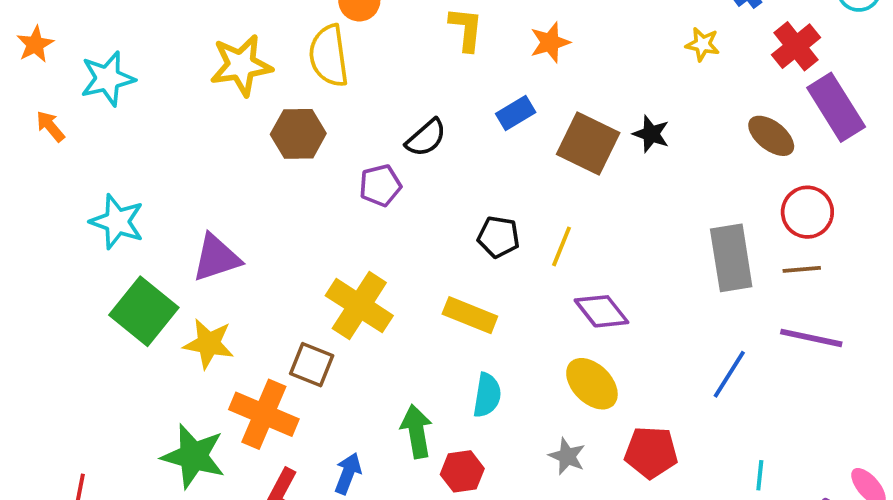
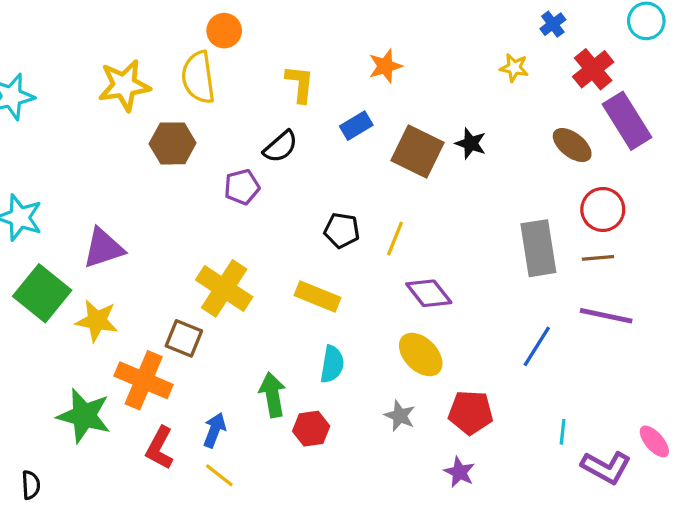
yellow L-shape: (466, 29) -> (300, 84), moved

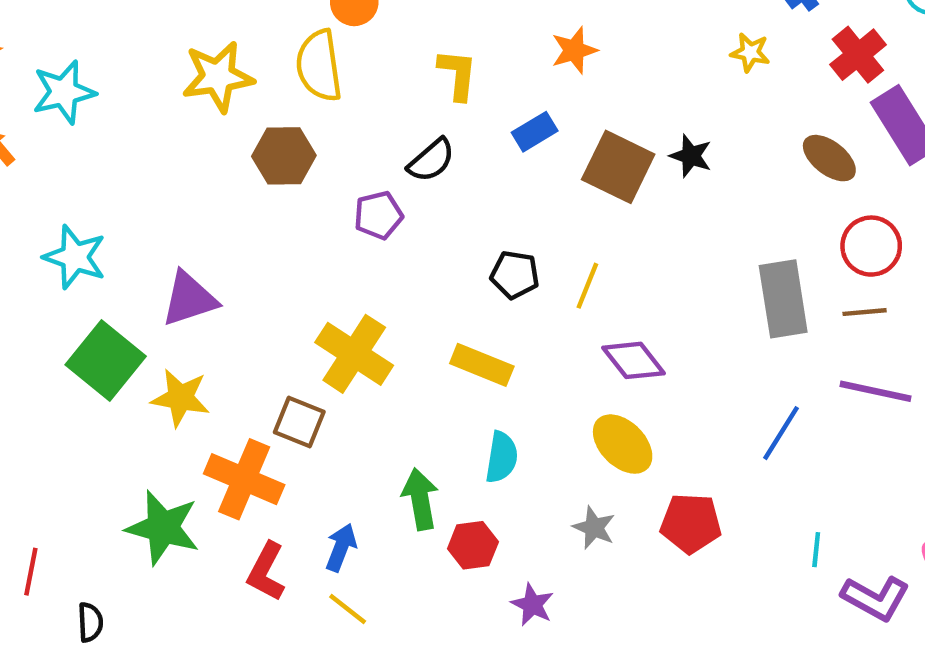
purple star: (459, 472) -> (532, 605), moved

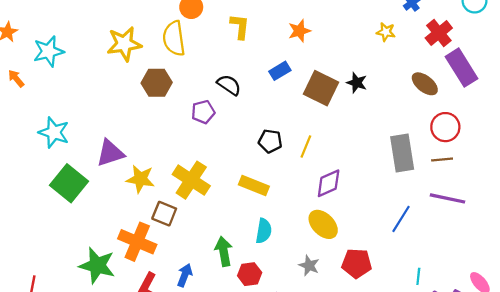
yellow L-shape: (458, 74) -> (240, 27), moved
black semicircle: (431, 160) -> (229, 85), turned -105
purple diamond: (634, 360) -> (329, 183), turned -76
yellow star: (180, 398) -> (140, 179), moved

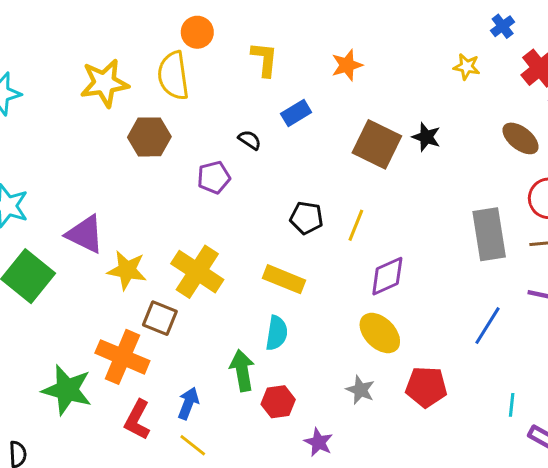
blue rectangle: (280, 71) -> (296, 113), moved
black semicircle: (229, 85) -> (250, 140), size x0.7
purple triangle: (110, 153) -> (85, 234), turned 44
cyan semicircle: (264, 231) -> (277, 333), moved

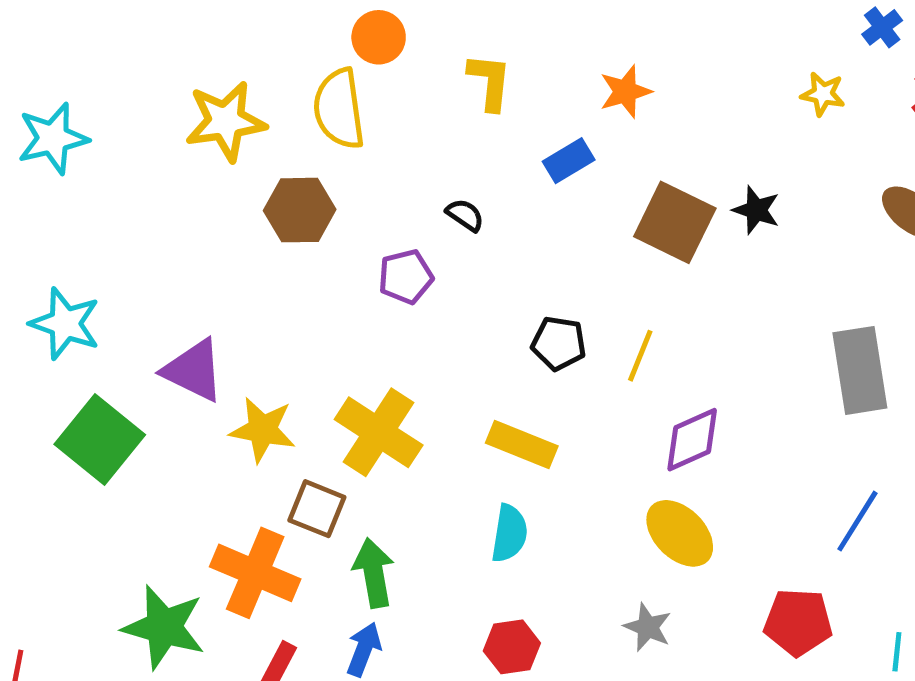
blue rectangle: (296, 113) -> (569, 161), moved
green arrow: (242, 370) -> (374, 573), moved
red pentagon: (426, 387) -> (798, 622), moved

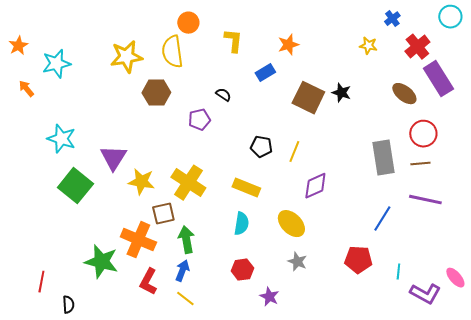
purple triangle: (193, 370) -> (113, 158), turned 36
brown square: (317, 509) -> (163, 214), turned -35
yellow ellipse: (680, 533) -> (291, 224), moved

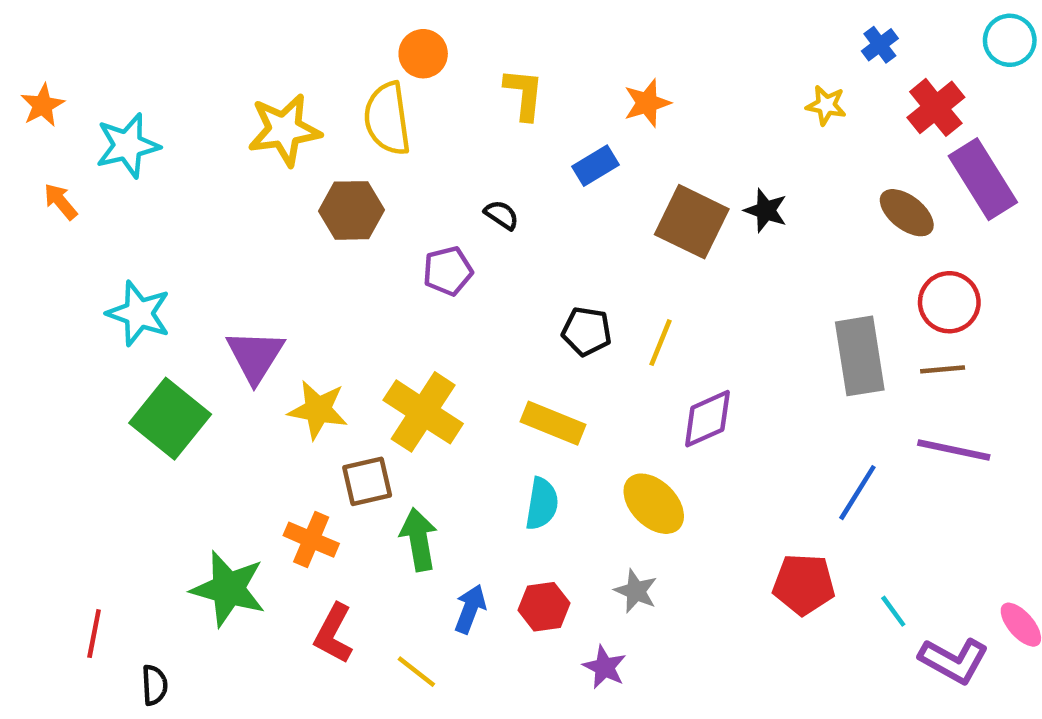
orange cross: (138, 240) -> (311, 540), size x0.7
gray star: (297, 262) -> (636, 591), moved
blue arrow: (182, 271) -> (470, 609), moved
cyan line: (398, 272) -> (893, 611), turned -42

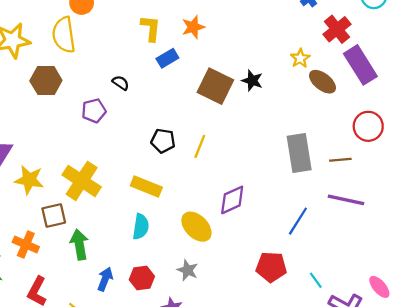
yellow L-shape: (524, 94) -> (151, 28), moved
yellow star: (826, 105) -> (300, 58), moved, turned 30
red circle: (949, 302) -> (368, 126), moved
purple diamond: (707, 419) -> (232, 200), moved

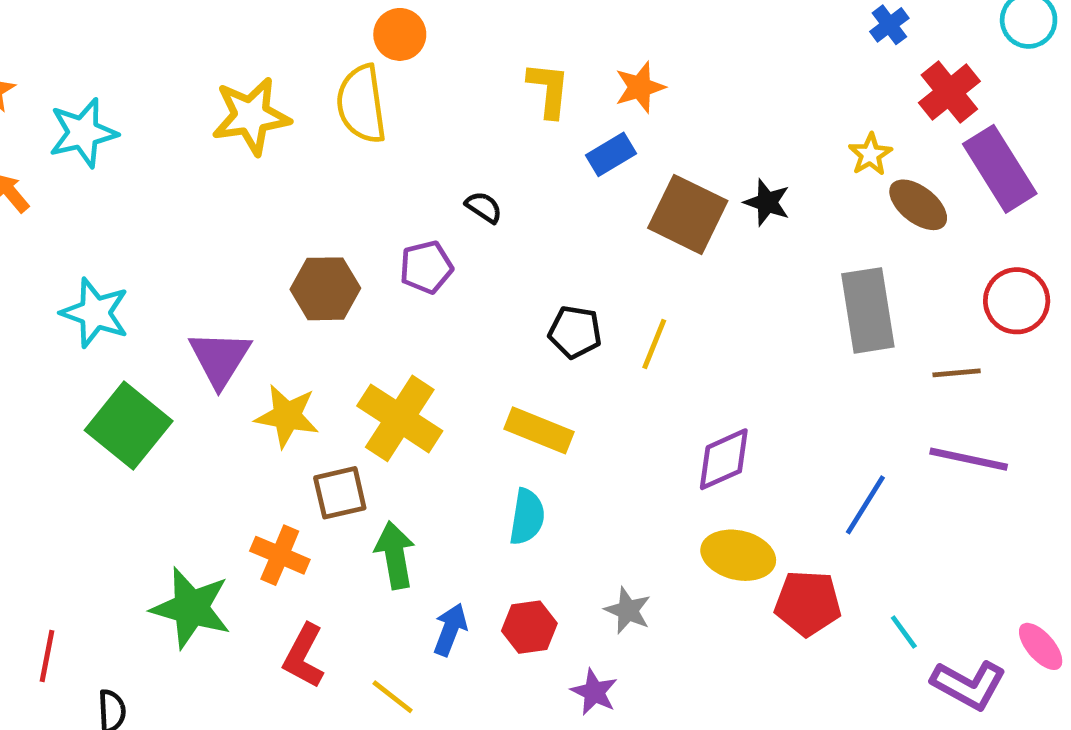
blue rectangle: (167, 58) -> (611, 154), moved
brown hexagon: (46, 81) -> (325, 289), moved
gray rectangle: (299, 153) -> (868, 310), moved
yellow ellipse: (196, 227) -> (738, 555), moved, turned -32

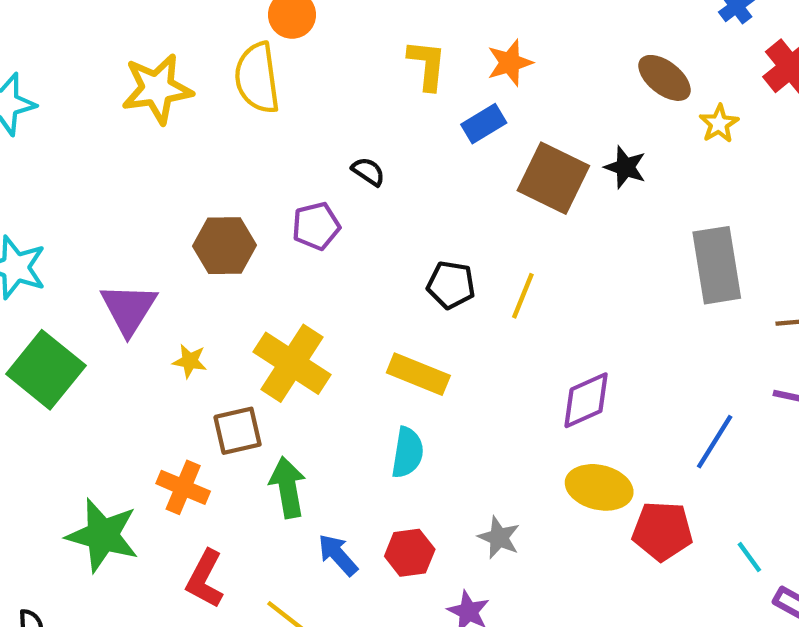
brown ellipse: (918, 205) -> (664, 78), moved
yellow star: (287, 416) -> (190, 361), size x0.6
blue arrow: (450, 630) -> (338, 555), turned -63

